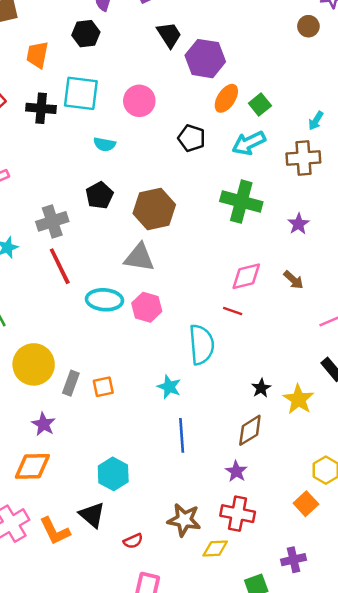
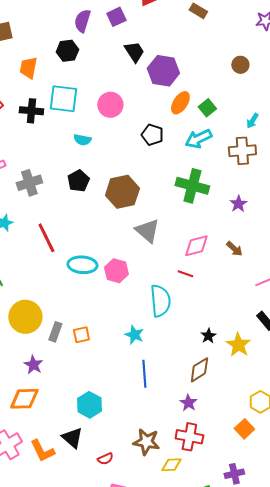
brown circle: (308, 26) -> (240, 65), moved
gray cross: (52, 221) -> (29, 183), moved
gray triangle: (139, 257) -> (147, 231), moved, turned 32

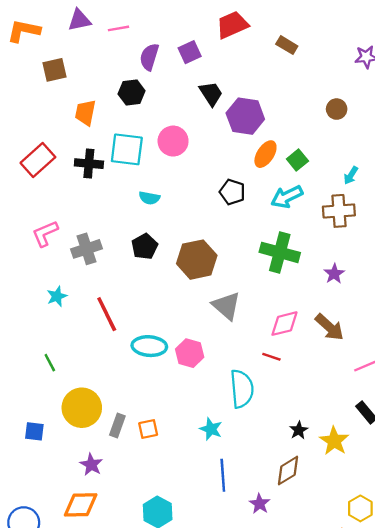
pink circle: (110, 105) -> (173, 141), moved
brown arrow: (234, 249) -> (329, 327), size x1.5
purple star: (188, 403) -> (260, 504), moved

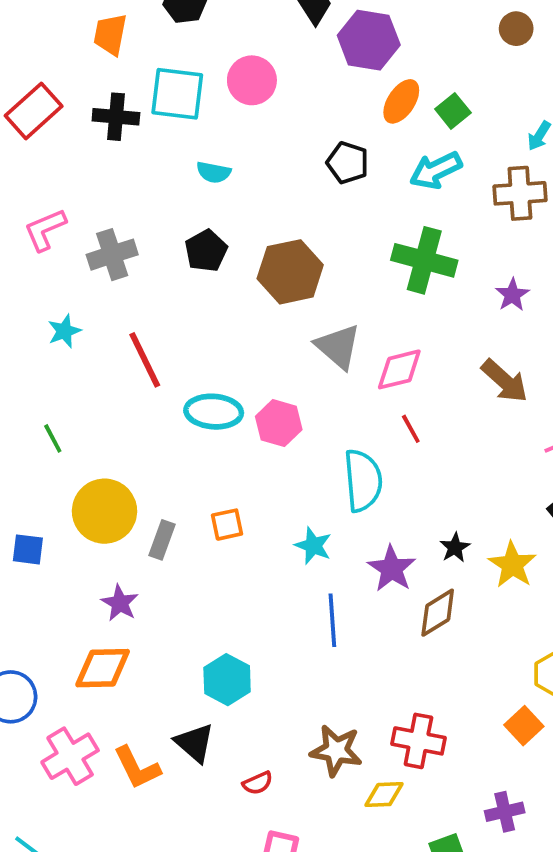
pink diamond: (284, 324) -> (399, 369), moved
red line: (271, 357) -> (411, 429), turned 42
orange square: (148, 429) -> (227, 525), moved
purple star: (260, 504) -> (392, 569), moved, size x1.4

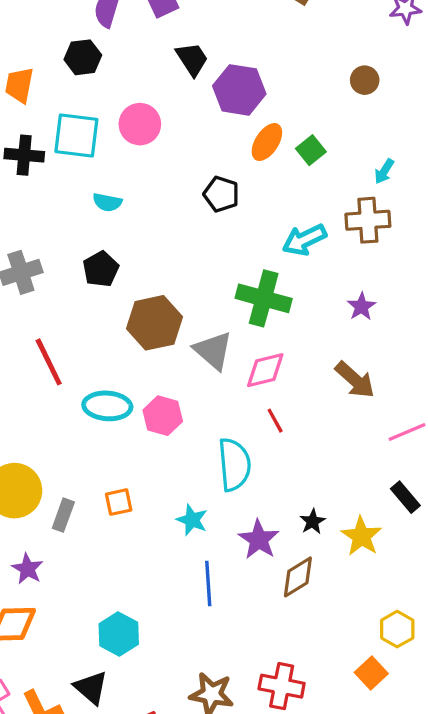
cyan arrow: (436, 170) -> (304, 240), moved
green cross: (424, 260) -> (264, 298), moved
brown hexagon: (290, 272) -> (155, 323), moved

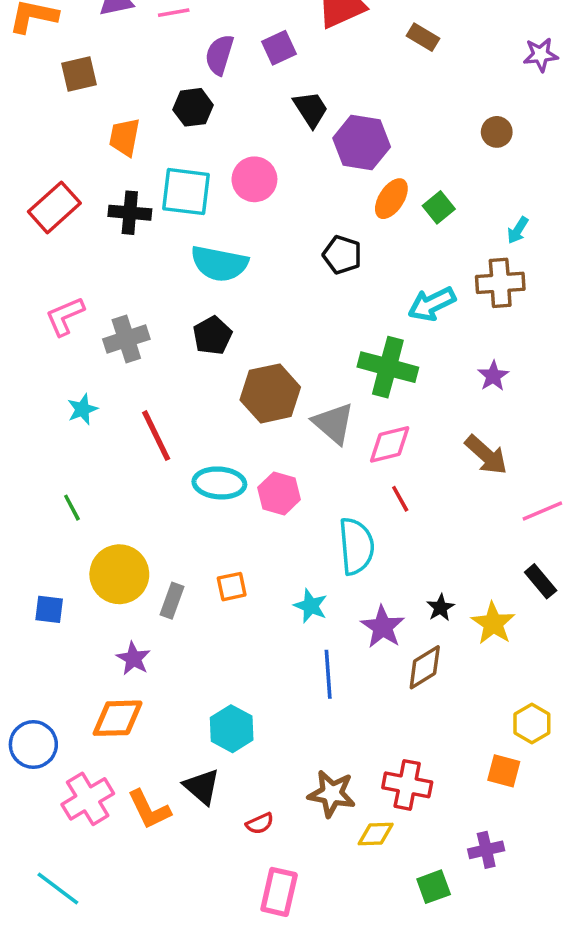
cyan semicircle: (107, 202) -> (219, 264), size x1.8
orange square: (371, 673) -> (504, 771), turned -32

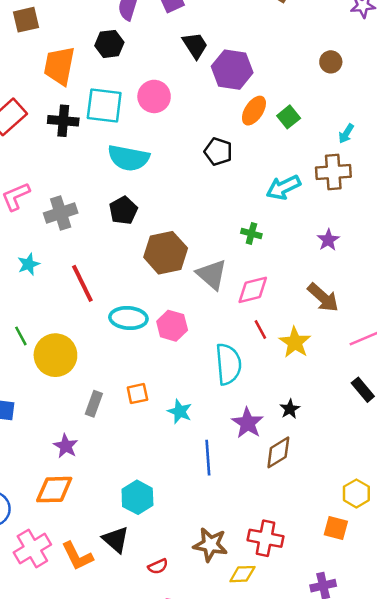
orange trapezoid: (125, 137) -> (59, 66), size x1.4
green cross: (388, 367) -> (251, 233), size x0.5
yellow circle: (119, 574) -> (55, 355), moved
cyan star: (311, 606) -> (180, 411), moved
yellow star: (493, 623) -> (295, 342), moved

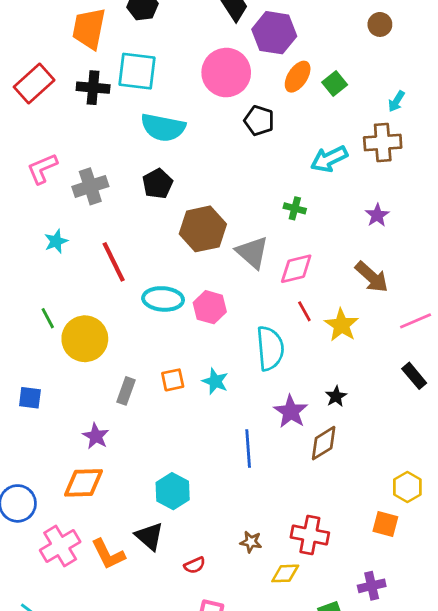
pink circle: (154, 96) -> (226, 73), moved, size x1.4
cyan star: (180, 411) -> (215, 381), moved
brown star: (210, 545) -> (251, 542), size x0.6

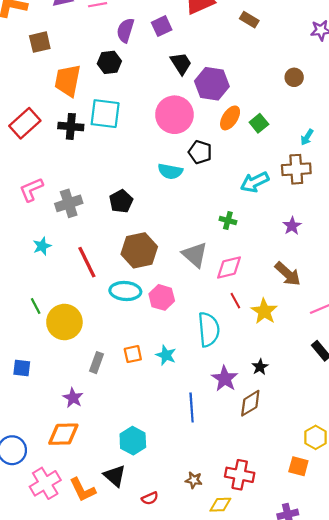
cyan semicircle: (163, 127) -> (170, 171), moved, size x0.7
brown hexagon: (203, 229) -> (139, 250), moved

